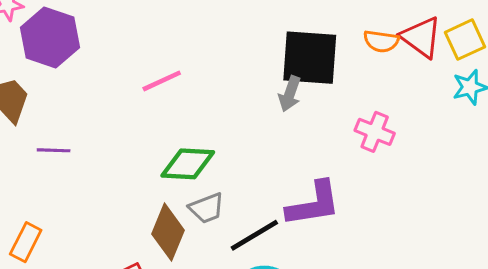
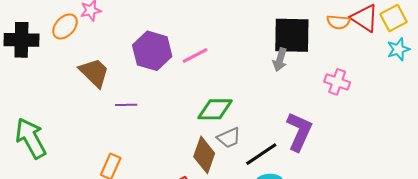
purple hexagon: (50, 38) -> (152, 51), moved
purple L-shape: (313, 204) -> (299, 132), turned -54

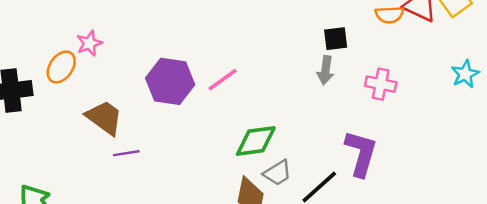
black square: (292, 35) -> (336, 39), size x0.5
cyan star: (398, 49) -> (465, 74), moved
pink cross: (337, 82) -> (381, 84), moved
purple line: (126, 105) -> (126, 153), moved

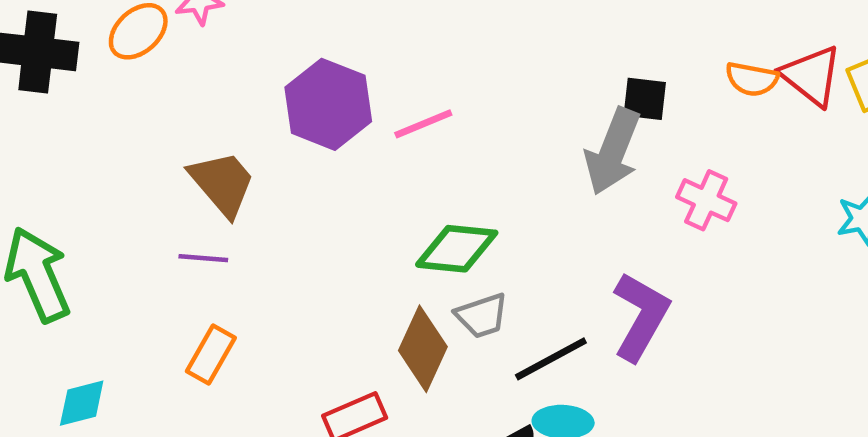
gray arrow: (325, 70) -> (613, 151), size x1.6
brown trapezoid: (104, 118) -> (222, 183), moved
purple line: (126, 153) -> (203, 258), moved

